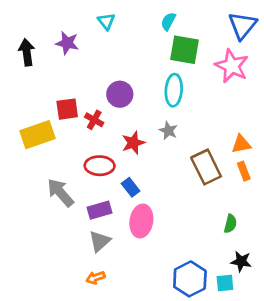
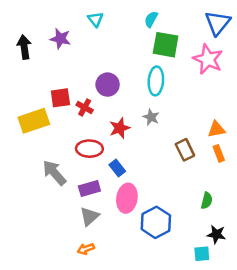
brown rectangle: (206, 167) -> (185, 150), size x0.7
blue hexagon: (190, 279) -> (156, 222), moved

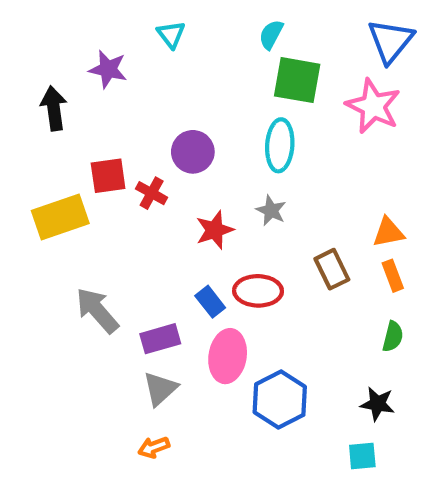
black arrow: (24, 47) -> (54, 108), moved
red ellipse: (89, 149) -> (258, 291), moved
green semicircle: (207, 201) -> (393, 336), moved
black star: (216, 234) -> (378, 404), moved

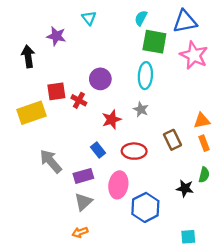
blue triangle: (391, 41) -> (185, 21), moved, turned 40
blue rectangle: (210, 302) -> (98, 150), moved
black star: (378, 404) -> (185, 188), moved

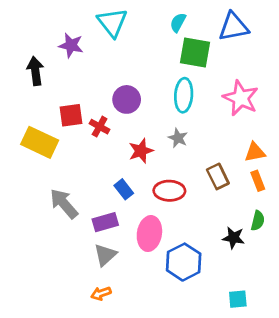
cyan triangle: (89, 18) -> (112, 22), size x1.6
pink star: (194, 55) -> (241, 98), moved
yellow rectangle: (32, 113) -> (40, 142), turned 44

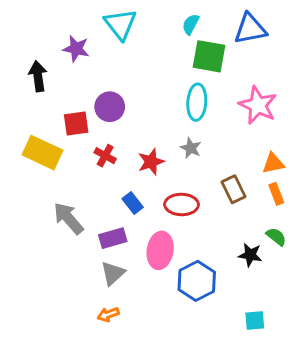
purple circle: (127, 99) -> (110, 107), moved
red cross: (100, 127) -> (105, 156), moved
green semicircle: (258, 221) -> (276, 237), turned -66

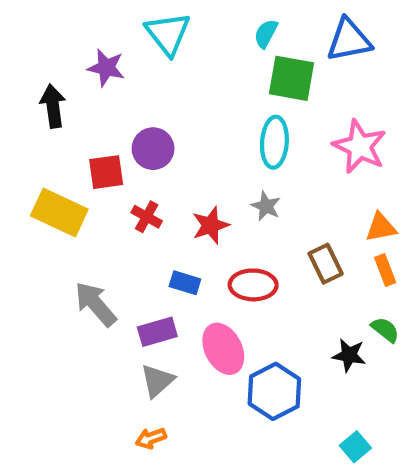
blue rectangle: (133, 203) -> (185, 283), turned -35
pink ellipse: (160, 250) -> (223, 349), turned -36
cyan square: (255, 321) -> (355, 447), turned -35

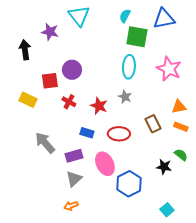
yellow rectangle: (59, 212) -> (28, 100), size x0.7
red star: (211, 225) -> (99, 106), turned -30
orange rectangle: (385, 270) -> (181, 127), turned -48

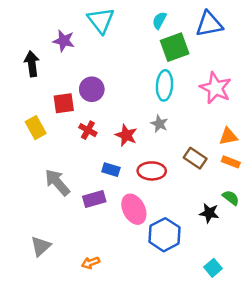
green square: (137, 37) -> (175, 47), turned -30
yellow rectangle: (28, 100) -> (36, 128), turned 36
brown rectangle: (153, 124) -> (195, 158), turned -30
gray triangle: (74, 179) -> (41, 246), moved

